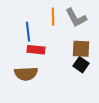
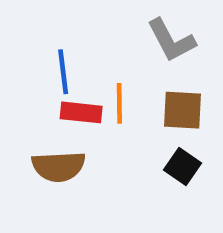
orange line: (53, 17) -> (119, 103), moved
black square: (81, 65) -> (182, 166), moved

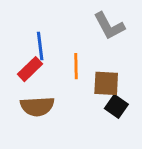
brown square: (182, 110) -> (106, 83), moved
red rectangle: (81, 112) -> (30, 69), moved, turned -50

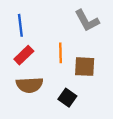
blue line: (40, 46) -> (20, 25), moved
black square: (116, 106) -> (67, 98), moved

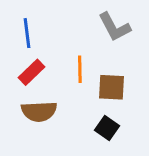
black square: (67, 98) -> (107, 128), moved

